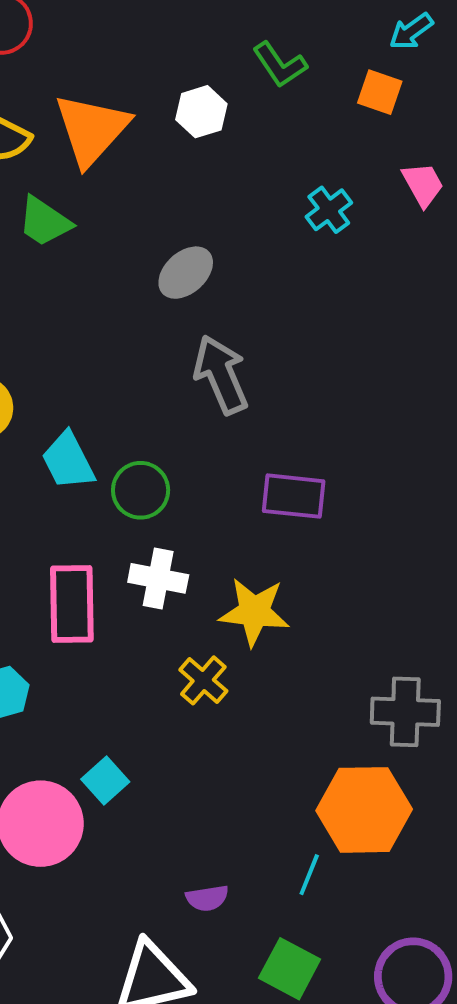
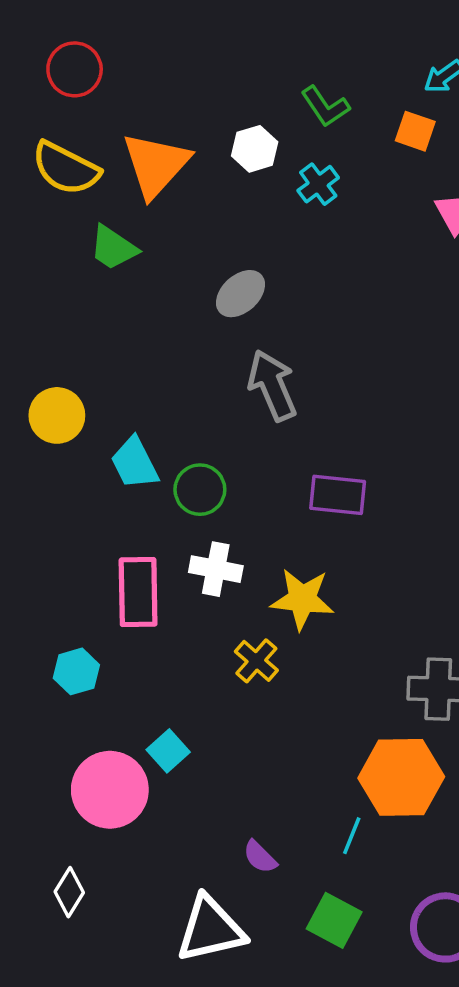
cyan cross: (329, 210) -> (318, 184), moved
purple semicircle: (207, 898) -> (260, 857), turned 54

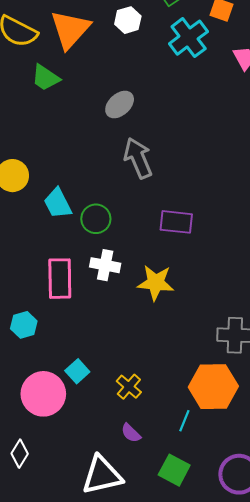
cyan cross: (318, 184) -> (189, 38), moved, size x1.6
yellow cross: (256, 661) -> (129, 387), moved

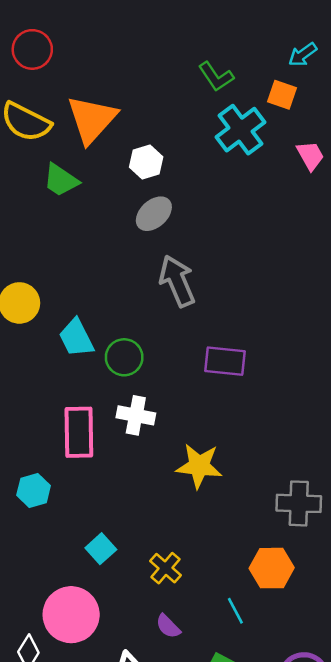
white hexagon: (128, 20) -> (146, 162), moved
yellow star: (156, 283) -> (199, 466), moved
orange hexagon: (213, 387) -> (272, 568), size x0.7
pink circle: (43, 394) -> (71, 615), moved
cyan line: (184, 421) -> (235, 611), turned -50

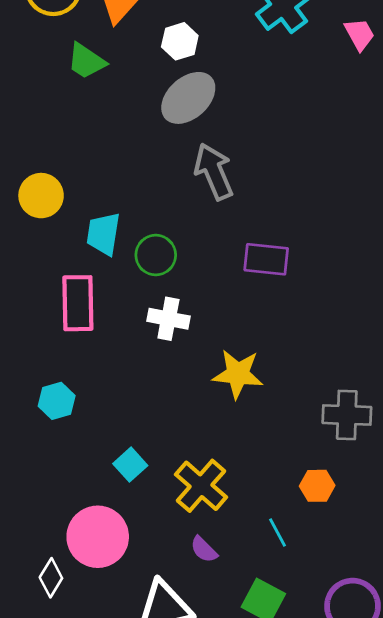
gray ellipse: (154, 214) -> (188, 98), size x1.4
cyan trapezoid: (76, 338) -> (103, 234), turned 36
pink rectangle: (79, 432) -> (78, 303), moved
yellow cross: (166, 568) -> (201, 486), size x1.5
orange hexagon: (272, 568) -> (317, 486), size x0.7

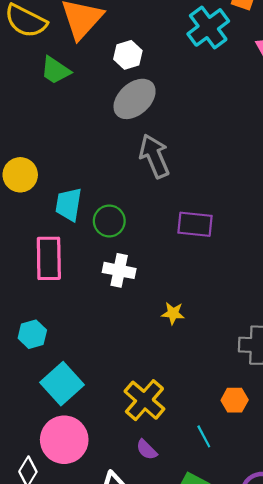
yellow star: (238, 374) -> (173, 313), size x0.6
cyan square: (130, 465) -> (62, 384), moved, size x1.6

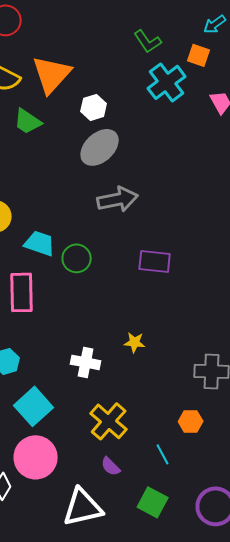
gray arrow: (154, 156) -> (118, 199), turned 102
cyan trapezoid: (69, 204) -> (40, 243), turned 100
white cross: (119, 270) -> (86, 362), moved

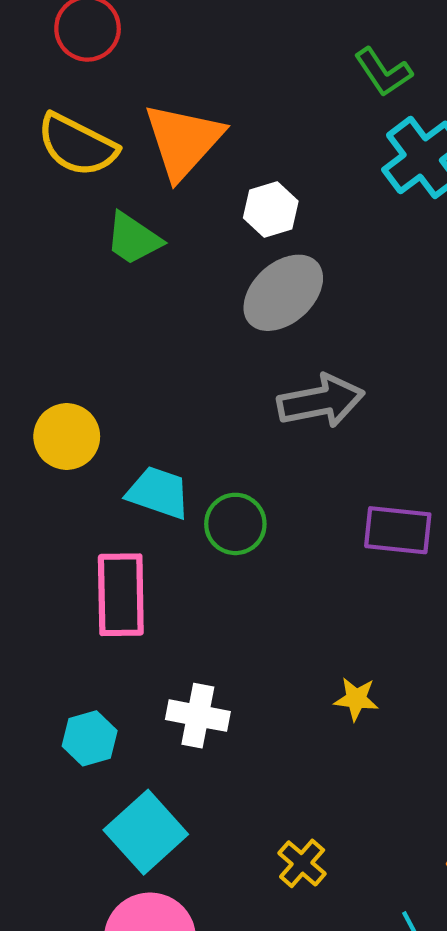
white cross: (86, 362) -> (198, 716), moved
yellow cross: (109, 421) -> (302, 863), size x0.6

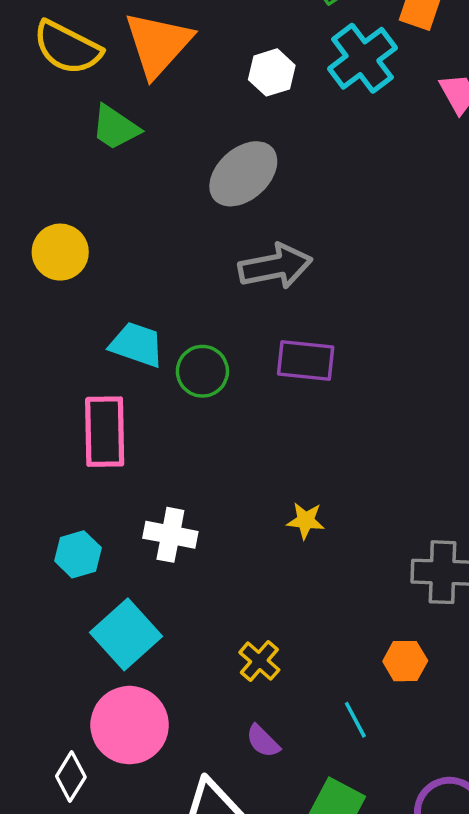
white hexagon: (271, 210) -> (272, 72), moved
yellow circle: (67, 436) -> (60, 252), moved
purple rectangle: (398, 530) -> (306, 361), moved

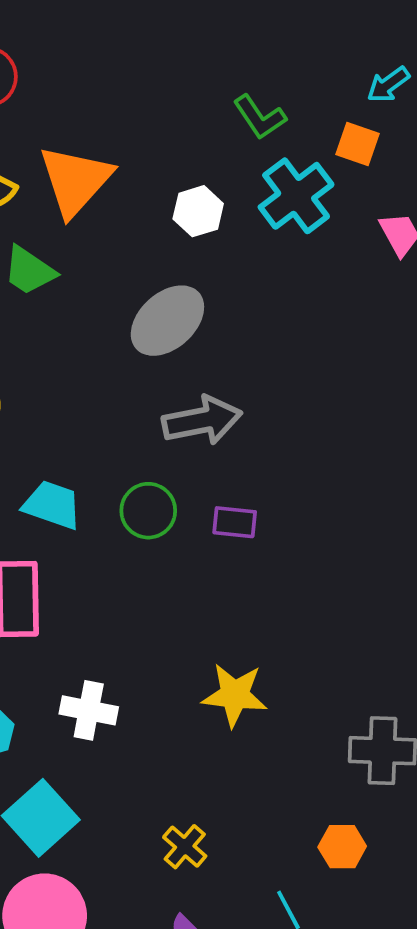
purple rectangle: (306, 361) -> (235, 522), size x0.7
green circle: (202, 371) -> (148, 511), moved
yellow star: (306, 521) -> (235, 695), size x1.6

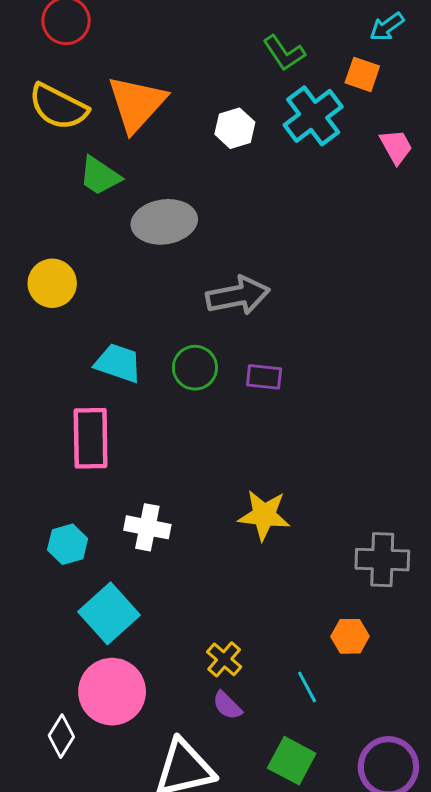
gray ellipse: (167, 321) -> (164, 222), moved, turned 34
yellow cross: (185, 847) -> (224, 659), moved

